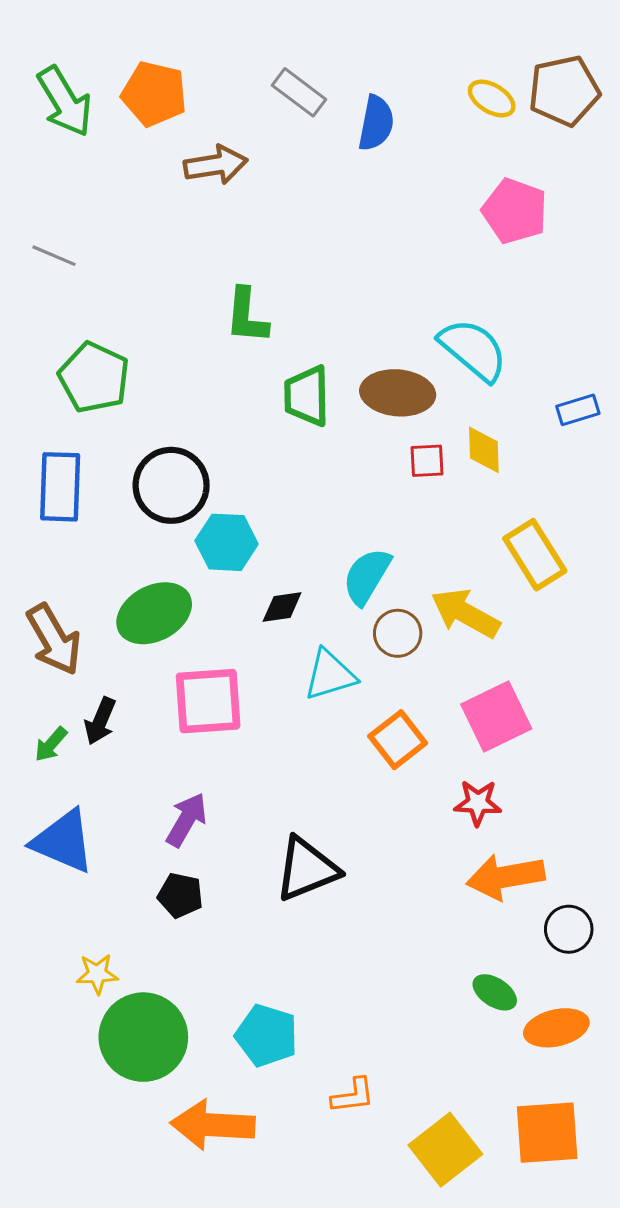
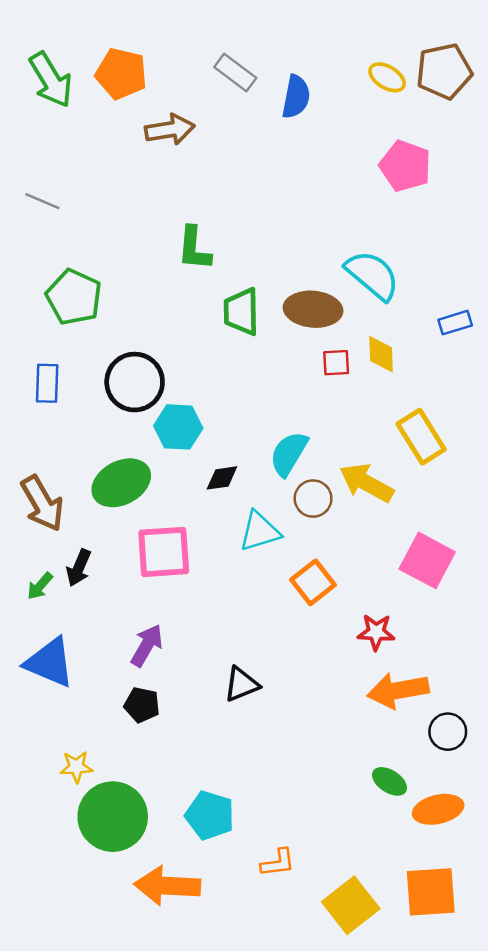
blue rectangle: (60, 487) -> (47, 383), size x0.7
pink square: (496, 717) -> (427, 560), moved, turned -36
black triangle: (307, 869) -> (241, 684), size x0.7

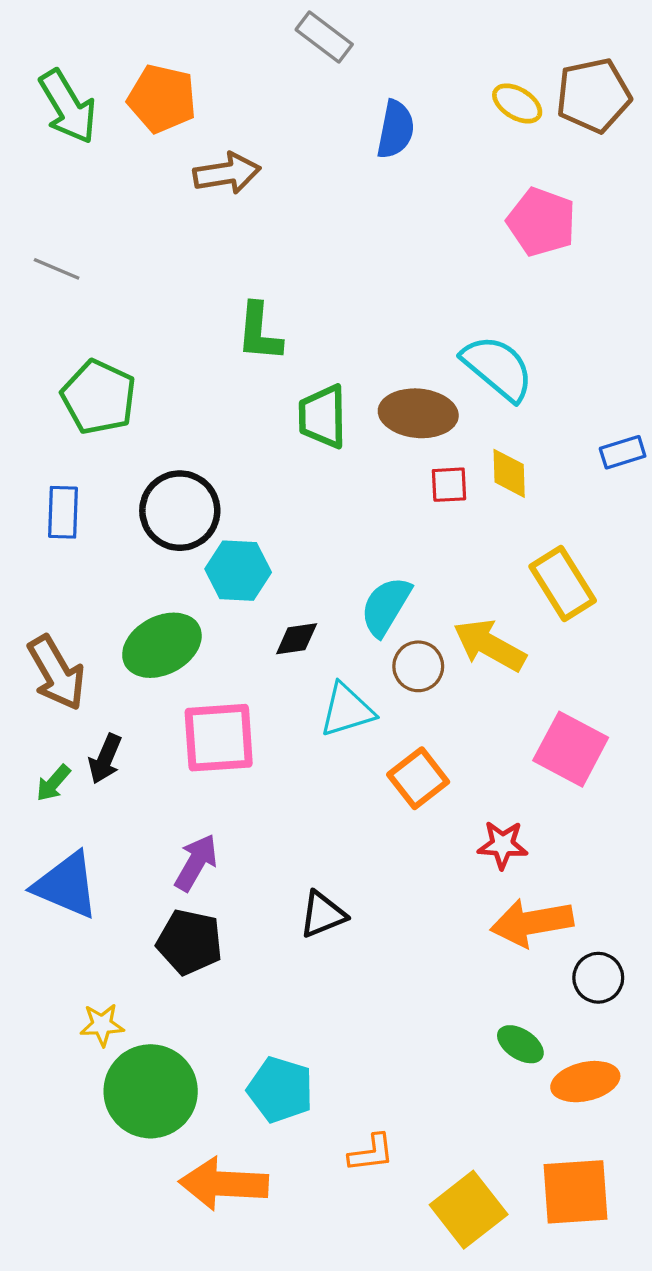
gray rectangle: (235, 72) -> (324, 37), moved
blue rectangle: (455, 323) -> (623, 452), moved
black pentagon: (142, 705) -> (190, 942), size x1.4

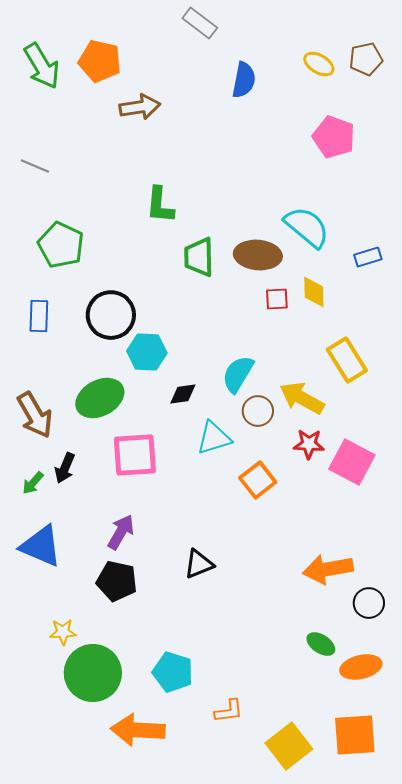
brown pentagon: (593, 95) -> (366, 59), size x0.7
blue rectangle: (623, 452) -> (368, 257), moved
red star: (503, 845) -> (309, 444), moved

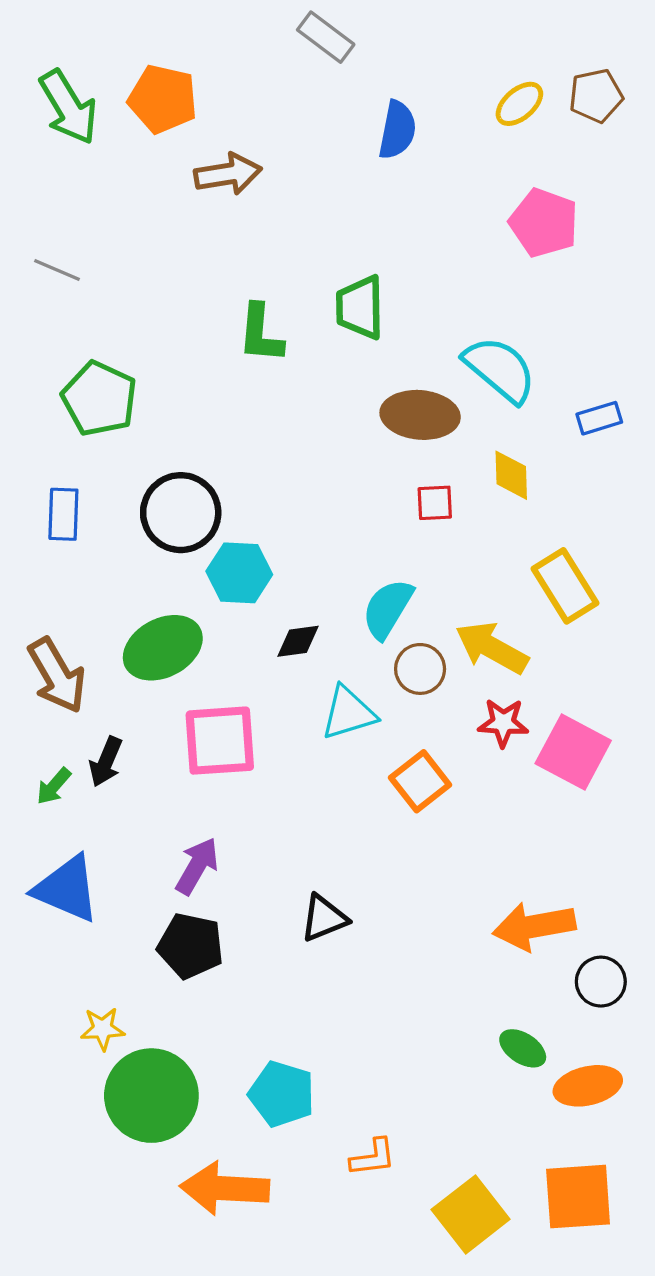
yellow ellipse: (319, 64) -> (519, 104), turned -72
green trapezoid: (199, 257) -> (360, 307), moved
red square: (277, 299) -> (435, 503), moved

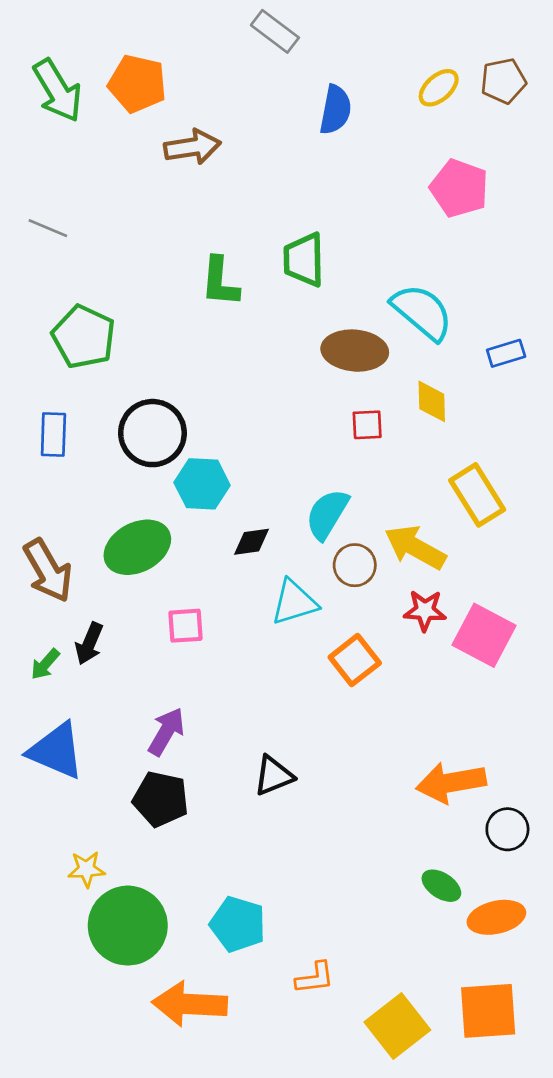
pink square: (220, 741) -> (186, 626), size x0.6

